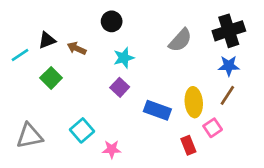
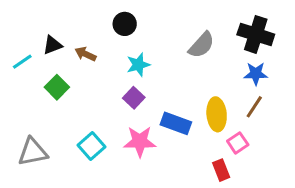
black cross: (229, 31) -> (256, 34), turned 36
red rectangle: (188, 145) -> (221, 170), moved
pink star: (112, 149) -> (140, 141), moved, size x1.5

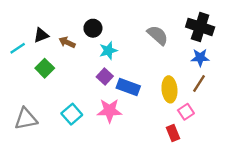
black circle: (125, 24) -> (93, 28), moved
gray semicircle: (202, 45) -> (158, 35), turned -90
blue rectangle: (176, 123) -> (128, 87), moved

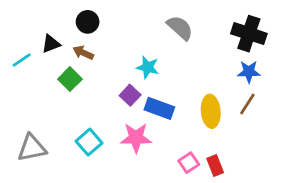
black circle: (93, 28) -> (88, 22), moved
gray semicircle: (158, 35) -> (180, 28), moved
cyan star: (108, 51) -> (148, 67), moved, turned 30
green square: (45, 68) -> (70, 79), moved
pink square: (186, 112) -> (189, 163), moved

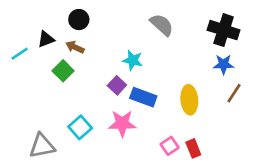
brown line: (247, 104) -> (234, 93), moved
gray triangle: (32, 148) -> (42, 146), moved

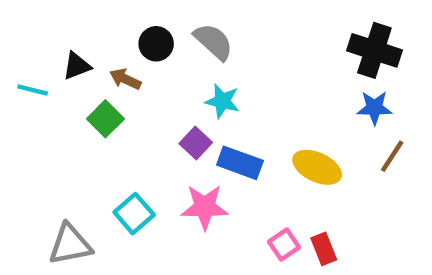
black circle: (79, 20) -> (156, 44), moved
gray semicircle: (162, 25) -> (213, 42), moved
cyan line: (20, 54) -> (33, 90), turned 48
yellow ellipse: (189, 100) -> (317, 167), turned -60

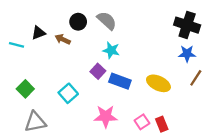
green square: (105, 119) -> (25, 89), moved
pink star: (205, 207) -> (106, 116), moved
cyan square: (134, 214) -> (68, 93), moved

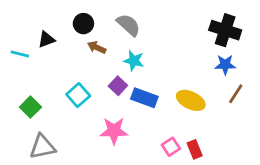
black circle: (78, 22) -> (83, 24), moved
brown arrow: (63, 39) -> (97, 47), moved
cyan square: (68, 93) -> (78, 95), moved
pink star: (106, 116) -> (114, 131), moved

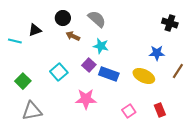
black cross: (225, 30) -> (170, 23), size x0.7
blue star: (225, 65) -> (157, 53), moved
red rectangle: (195, 149) -> (160, 110), moved

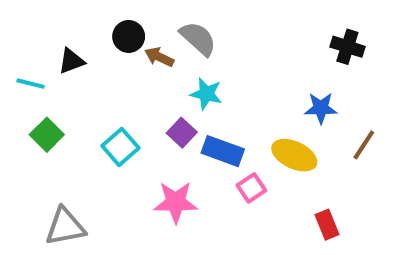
brown arrow: (73, 36) -> (159, 57), moved
green square: (23, 81) -> (47, 135), moved
pink square: (129, 111) -> (251, 188), moved

